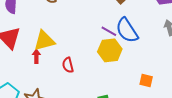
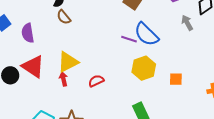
yellow hexagon: (110, 50) -> (144, 68), moved
red semicircle: (68, 65) -> (96, 81), turned 91

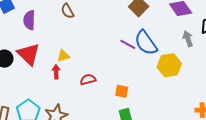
yellow triangle: (68, 62) -> (63, 56), size x0.6
yellow hexagon: (144, 68) -> (169, 65), moved
orange square: (176, 79) -> (122, 91), moved

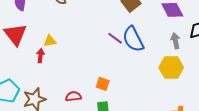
yellow hexagon: (169, 65) -> (171, 67), moved
red semicircle: (88, 79) -> (73, 96), moved

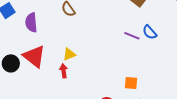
blue semicircle: (133, 39) -> (150, 32), size x0.6

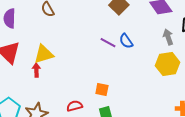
yellow triangle: (69, 54) -> (44, 54), size x1.5

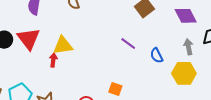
blue semicircle: (126, 41) -> (157, 55), moved

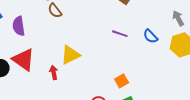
yellow triangle: (63, 46) -> (70, 55), moved
orange square: (115, 89) -> (122, 81), turned -32

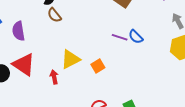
blue semicircle: (150, 36) -> (136, 37), moved
orange square: (122, 81) -> (98, 66), moved

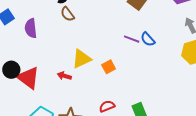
red triangle: (24, 65) -> (28, 78), moved
red arrow: (54, 77) -> (64, 76), turned -64

